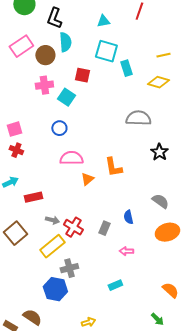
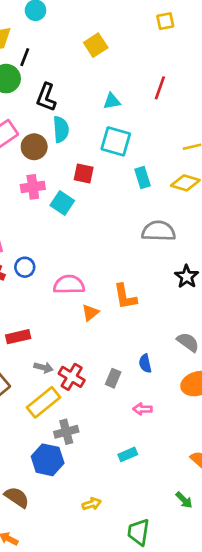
cyan rectangle: (126, 68) -> (143, 178), moved
blue circle: (59, 128) -> (25, 267), moved

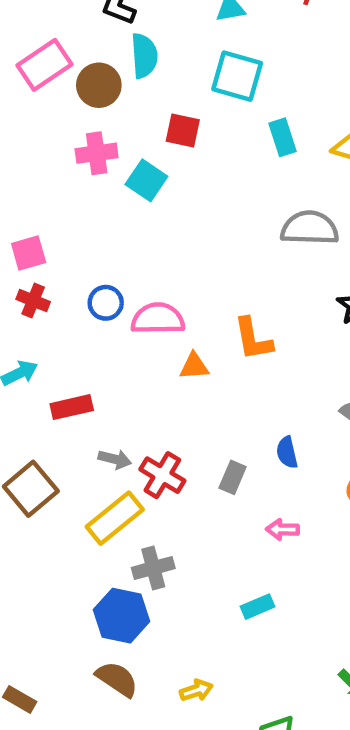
blue circle: (25, 267) -> (106, 303), moved
orange triangle: (90, 313) -> (194, 366), turned 36
brown semicircle: (17, 497) -> (117, 679), moved

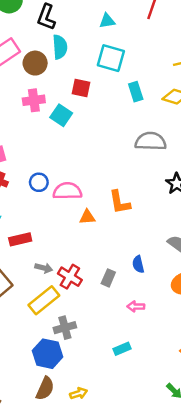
brown semicircle: (117, 679) -> (45, 388), turned 80
yellow arrow: (196, 690) -> (79, 393), moved

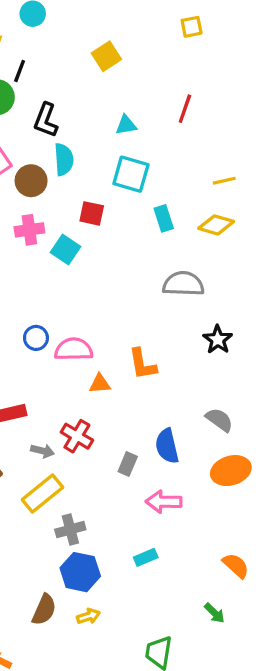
blue semicircle: (138, 264) -> (167, 446), size x1.5
red cross: (70, 277) -> (77, 436), moved
pink arrow: (136, 306) -> (164, 502), size x1.5
blue hexagon: (48, 354) -> (80, 572), moved

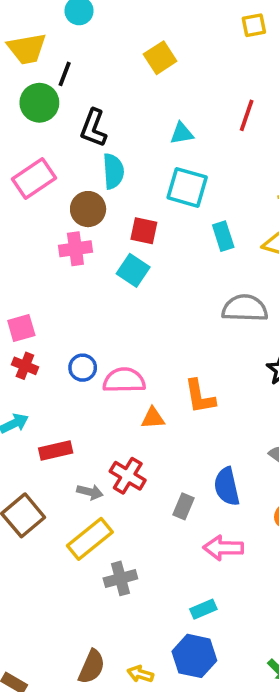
brown circle: (31, 181) -> (88, 209), moved
cyan square: (65, 249) -> (133, 270), moved
blue hexagon: (80, 572) -> (194, 656), moved
yellow arrow: (88, 616) -> (140, 674), turned -145

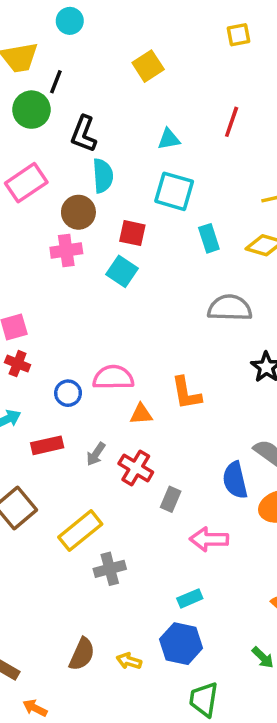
blue circle: (83, 368) -> (68, 393), moved
red cross: (128, 476) -> (136, 468), moved
blue semicircle: (227, 487) -> (235, 480), moved
gray arrow: (90, 492) -> (96, 454), moved, turned 110

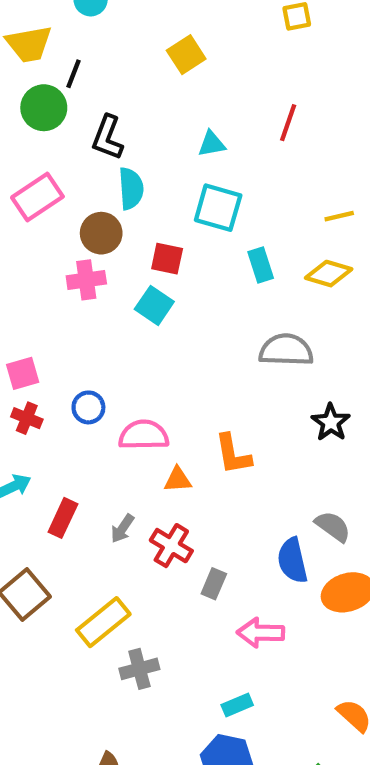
blue circle: (68, 393) -> (88, 407), moved
red rectangle: (47, 445) -> (63, 518), turned -52

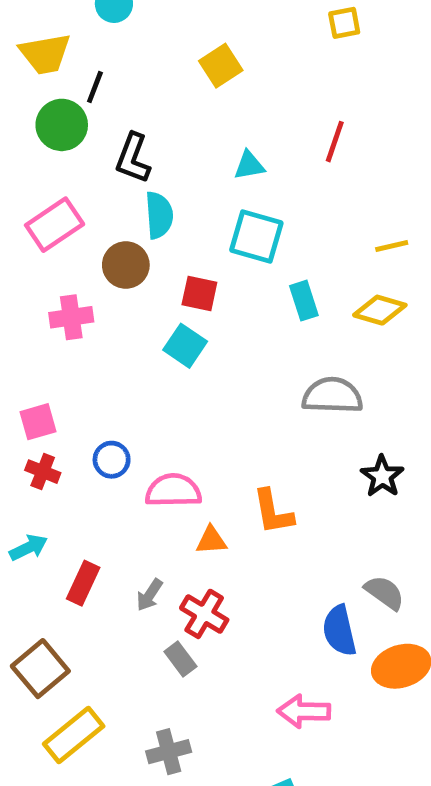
pink cross: (86, 280) -> (71, 317), moved
gray rectangle: (214, 584) -> (180, 659), moved, turned -60
yellow rectangle: (103, 622) -> (74, 735), moved

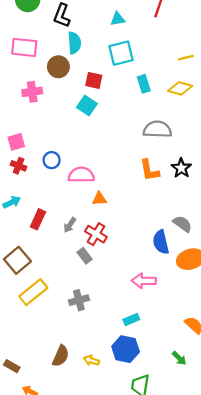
pink rectangle: (55, 225) -> (24, 47), turned 40
cyan square: (256, 237) -> (121, 53), turned -30
orange L-shape: (273, 512) -> (149, 170), moved

